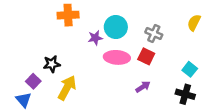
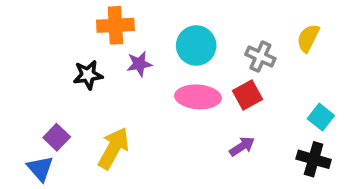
yellow semicircle: (194, 23) -> (308, 38), moved
purple star: (95, 38) -> (139, 64), moved
red square: (146, 56) -> (248, 95), turned 35
black star: (52, 64) -> (88, 75), moved

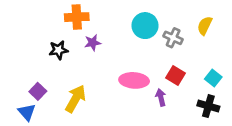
cyan circle: (196, 46) -> (145, 26), moved
red square: (248, 95) -> (175, 76), moved, turned -30
pink ellipse: (198, 97) -> (134, 80), moved
purple arrow: (242, 146) -> (161, 97), turned -70

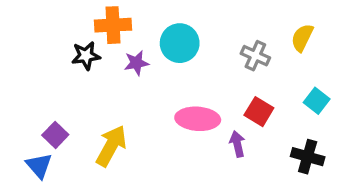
cyan circle: (145, 26) -> (180, 43), moved
black star: (58, 50) -> (86, 56), moved
cyan square: (213, 78) -> (317, 101), moved

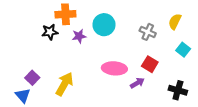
cyan square: (317, 101) -> (183, 50), moved
purple arrow: (237, 144) -> (137, 83), turned 72

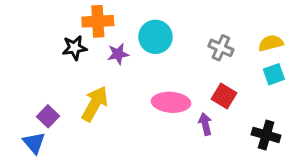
yellow semicircle: (175, 22) -> (271, 43), moved, turned 49
cyan square: (183, 50) -> (274, 74), turned 32
purple arrow: (137, 83) -> (205, 124), turned -72
yellow arrow: (64, 84) -> (95, 104), moved

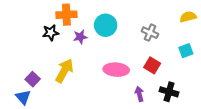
yellow semicircle: (271, 43) -> (188, 17), moved
purple arrow: (205, 124) -> (139, 94), moved
black cross: (266, 135) -> (169, 92), moved

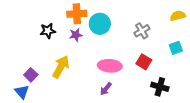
orange cross: (66, 15) -> (77, 14), moved
gray cross: (150, 33) -> (142, 31), turned 35
purple arrow: (139, 94) -> (106, 89), moved, turned -128

